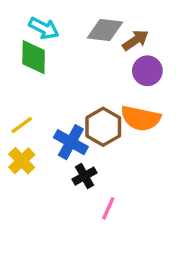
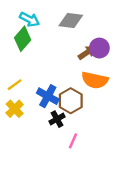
brown arrow: (135, 40) -> (87, 53), moved
green diamond: (34, 57) -> (23, 39), turned 40
brown hexagon: (103, 127) -> (71, 101), moved

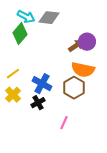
gray diamond: (71, 21) -> (49, 18), moved
brown hexagon: (71, 101) -> (74, 88), moved
black cross: (57, 119) -> (38, 103), moved

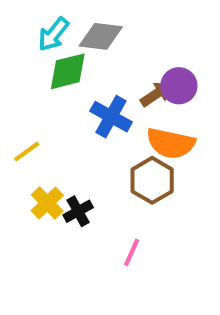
cyan arrow: (26, 17) -> (53, 34), turned 102
green diamond: (20, 34) -> (68, 71), moved, turned 35
blue cross: (42, 84) -> (111, 117), moved
yellow cross: (13, 95) -> (47, 203), moved

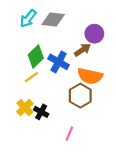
green diamond: (68, 71) -> (36, 56), moved, turned -30
purple circle: (179, 86) -> (94, 34), moved
yellow line: (27, 152) -> (31, 77), moved
black cross: (78, 211) -> (41, 112), turned -32

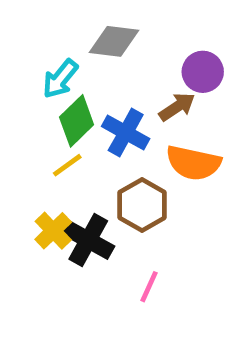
cyan arrow: (28, 18) -> (60, 79), moved
brown hexagon: (80, 96) -> (142, 205), moved
black cross: (41, 112) -> (88, 240), size x1.5

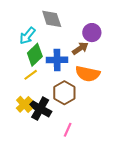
gray diamond: (114, 41) -> (52, 19), turned 65
blue cross: (126, 133) -> (57, 60), turned -30

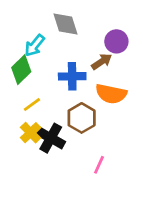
green diamond: (35, 55) -> (21, 70), moved
yellow line: (31, 75) -> (32, 104), moved
pink line: (68, 130) -> (99, 165), moved

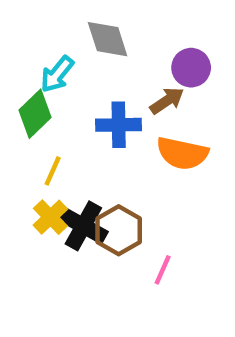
yellow line: (32, 104) -> (53, 171), turned -30
brown hexagon: (82, 118) -> (119, 230), moved

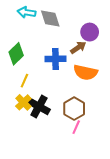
cyan arrow: (57, 74) -> (27, 12), moved, turned 60
brown hexagon: (119, 230) -> (74, 109), moved

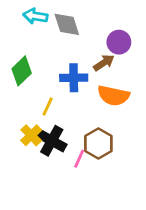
yellow line: (24, 81) -> (48, 107), moved
pink line: (76, 127) -> (79, 159), moved

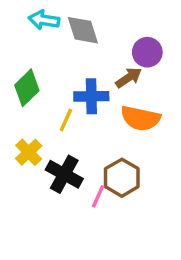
yellow line: (48, 107) -> (66, 120), moved
yellow cross: (31, 135) -> (29, 152), moved

